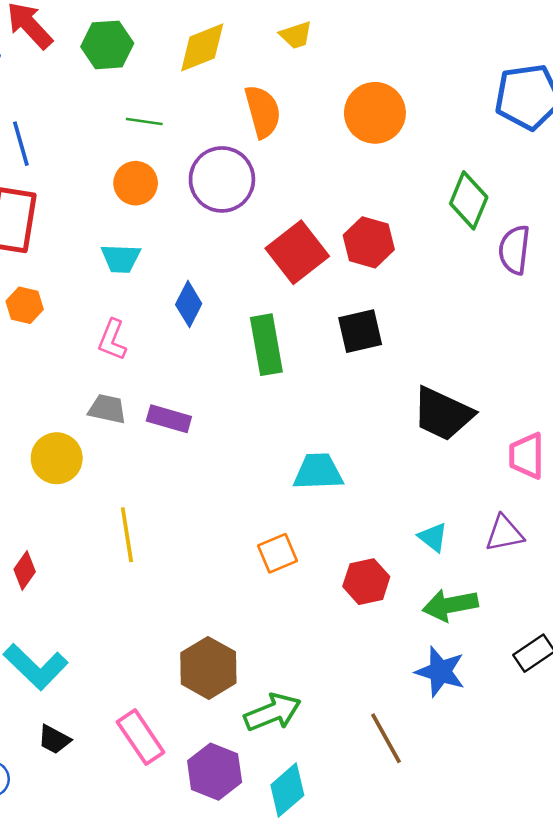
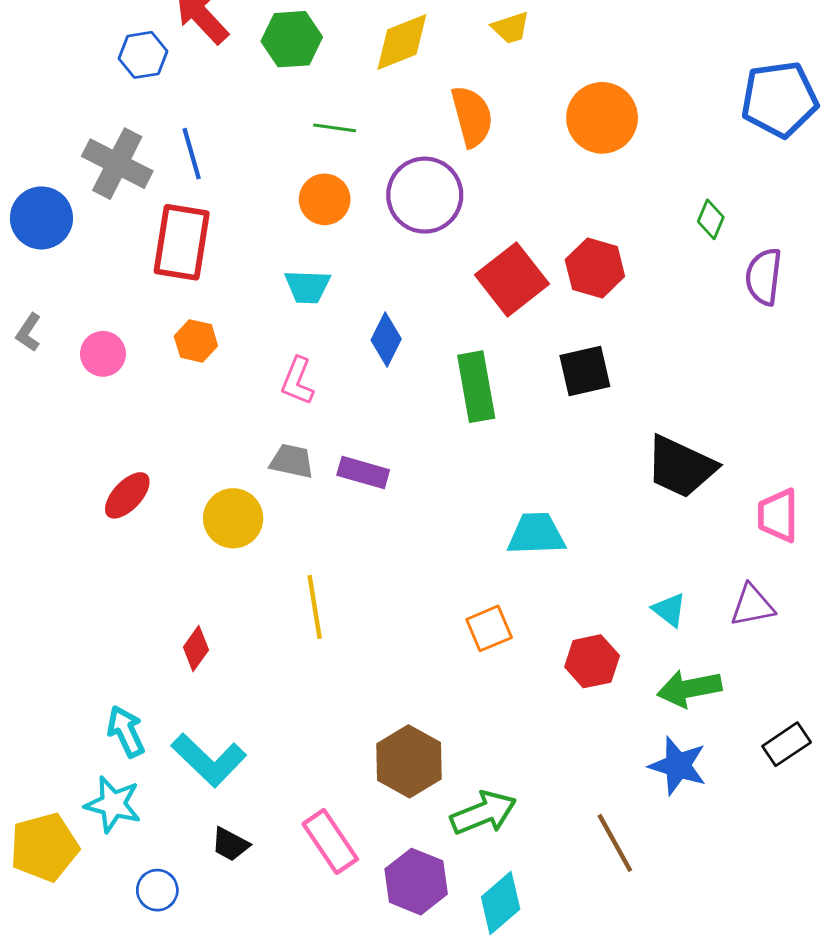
green diamond: (469, 200) -> (711, 219), size x0.6

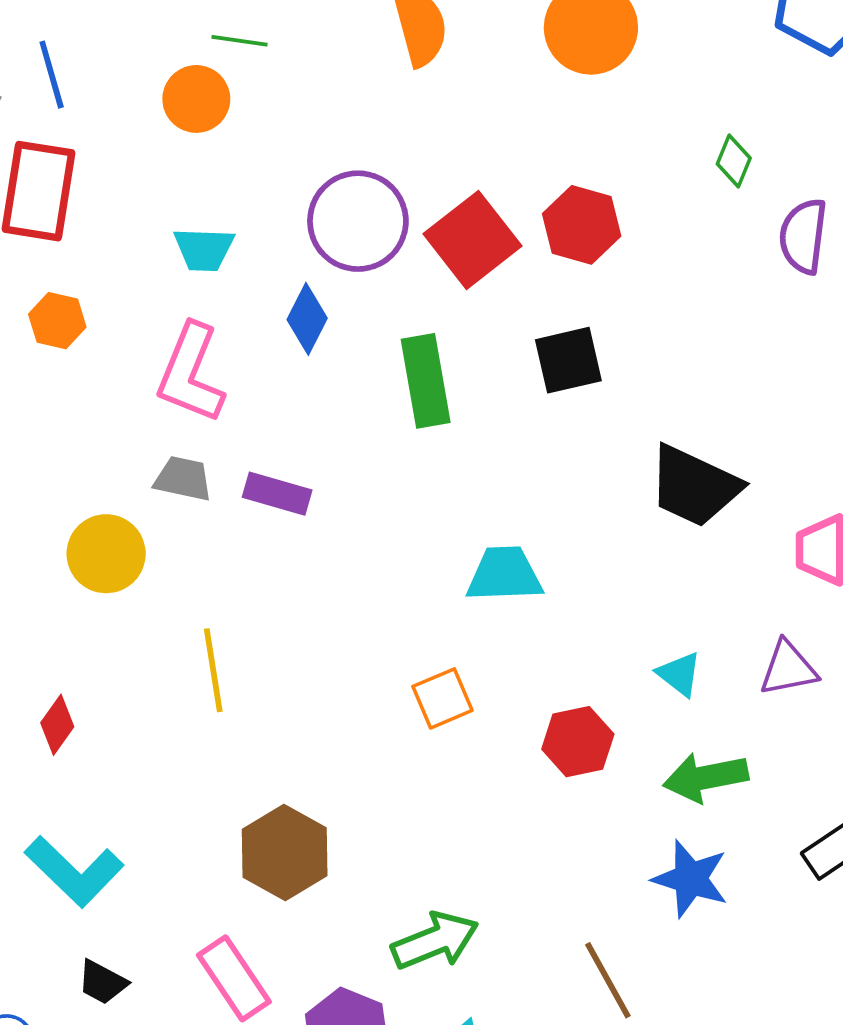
purple circle: (425, 195) -> (358, 221), moved
orange circle: (325, 199) -> (196, 99), moved
pink L-shape: (297, 381) -> (191, 373), size x1.6
brown hexagon: (409, 761) -> (285, 853), moved

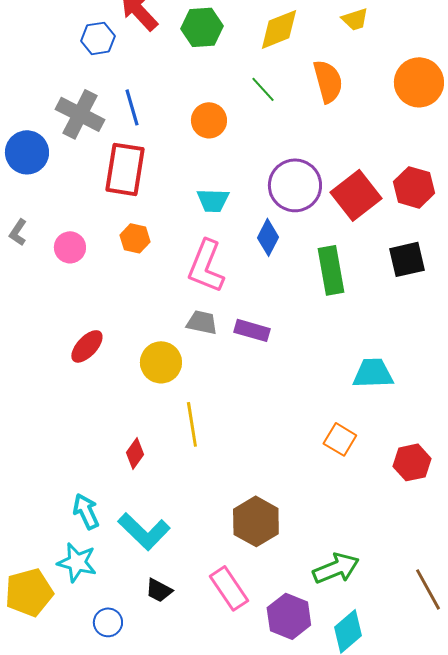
green line: (240, 41) -> (263, 89), moved, turned 40
yellow line: (213, 670) -> (192, 424), moved
orange square: (442, 698) -> (340, 439), turned -36

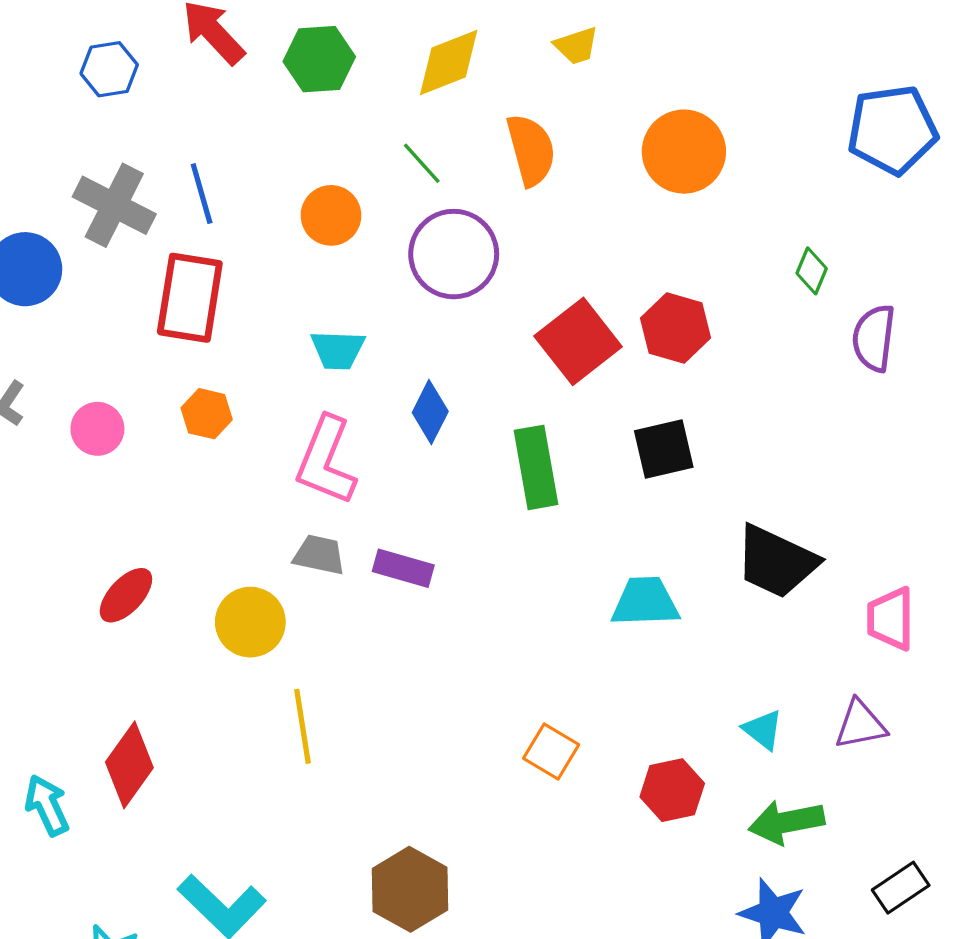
blue hexagon: (98, 38) -> (109, 69), moved
purple circle: (295, 185) -> (454, 254), moved
cyan trapezoid: (373, 373) -> (645, 602), moved
red diamond: (135, 453) -> (129, 765), moved, size x1.6
cyan arrow: (86, 511) -> (47, 805), moved

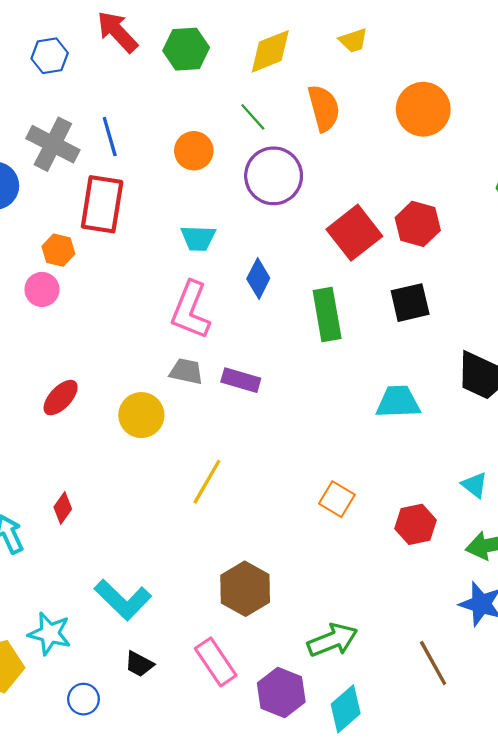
orange hexagon: (207, 414) -> (58, 250), moved
yellow line: (302, 726) -> (207, 482), moved, turned 39
red diamond: (129, 765) -> (63, 508), size x0.6

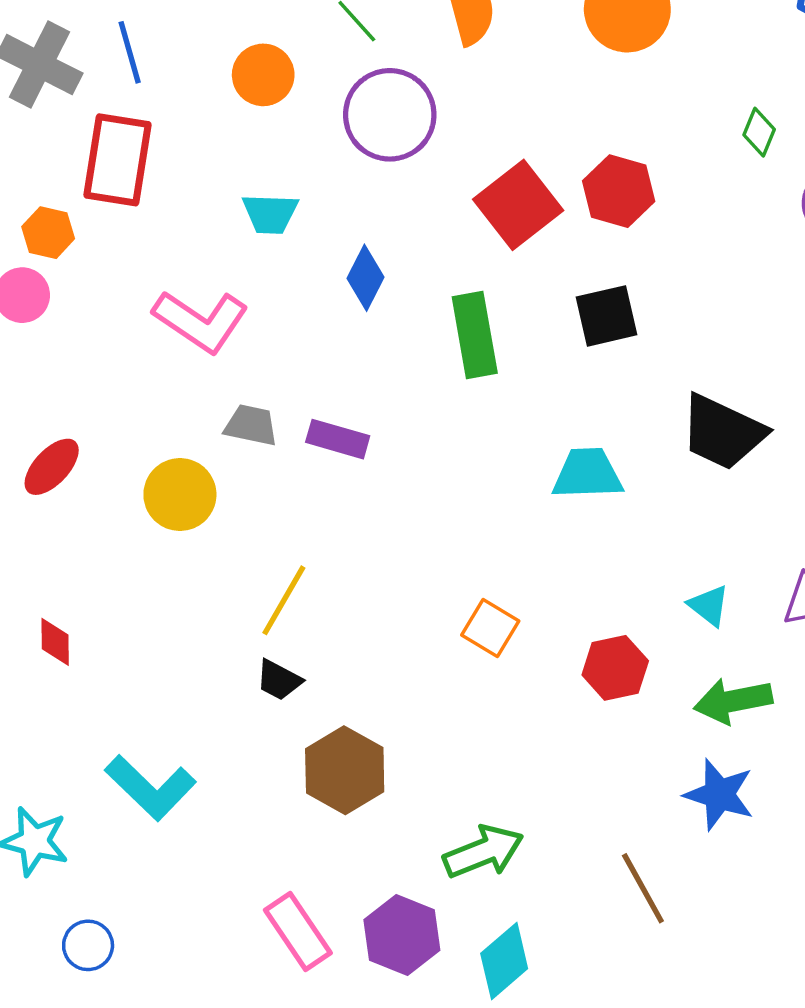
pink L-shape: (191, 310) -> (201, 321), moved, turned -78
red diamond: (63, 508) -> (55, 642), turned -36
pink rectangle: (216, 662) -> (298, 932), moved
black trapezoid: (139, 664) -> (279, 680), moved

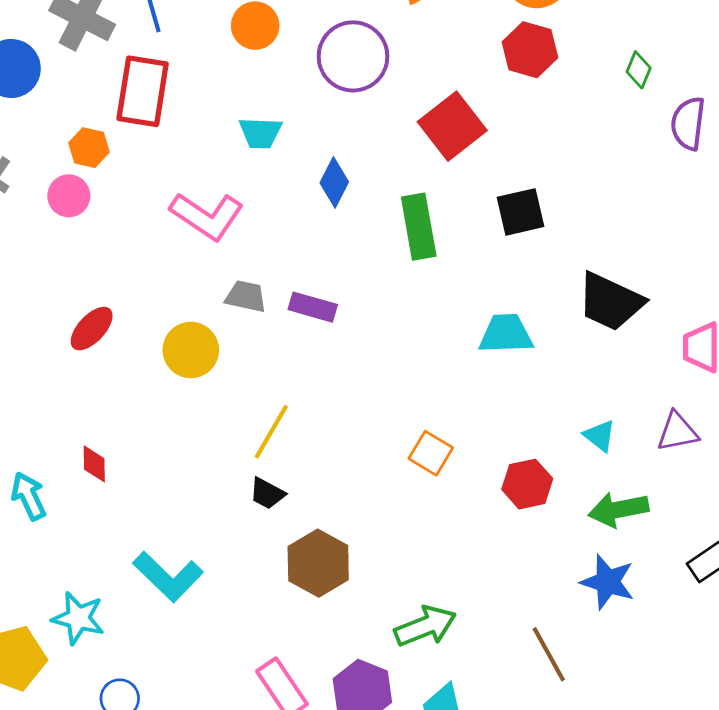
red hexagon: (619, 191) -> (530, 50), moved

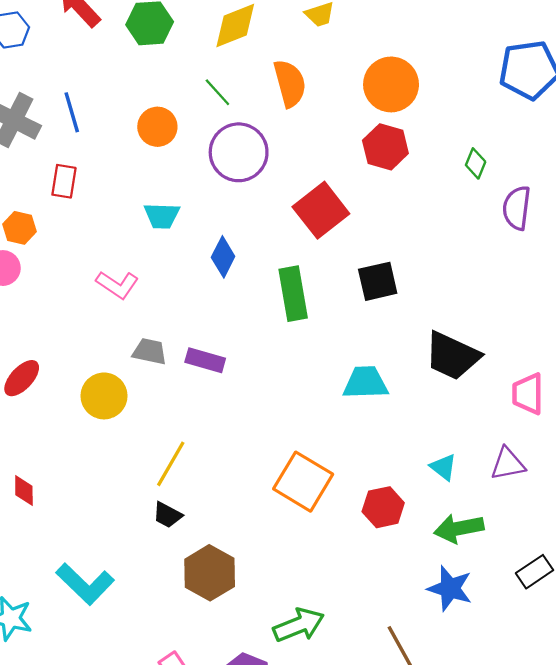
red rectangle: (143, 91) -> (64, 181), size x0.6
pink L-shape: (207, 216) -> (117, 285), size x0.7
orange square: (431, 453) -> (303, 482), size x1.6

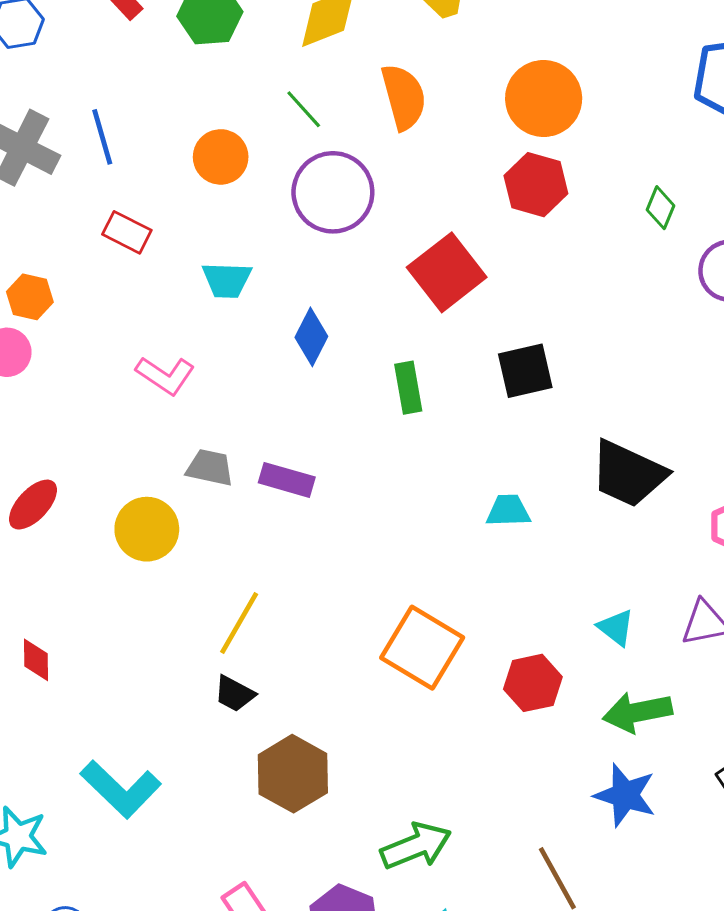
red rectangle: (64, 181) -> (127, 232), moved, turned -72
green rectangle: (293, 294) -> (408, 388), size x0.7
cyan trapezoid: (365, 383) -> (508, 511), size x0.7

